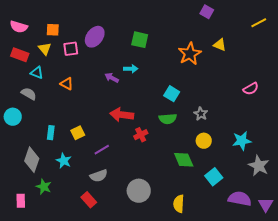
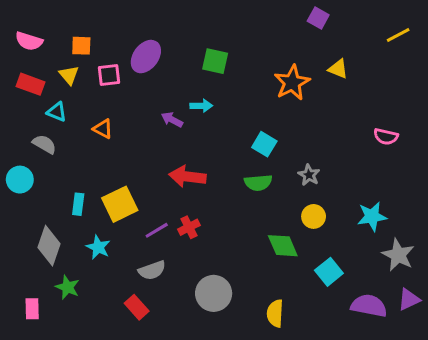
pink semicircle: (251, 89) -> (386, 136), turned 42
yellow square: (78, 133) -> (120, 204), size x1.6
red cross: (141, 135) -> (189, 227), moved
purple triangle: (266, 205) -> (409, 300), moved, turned 35

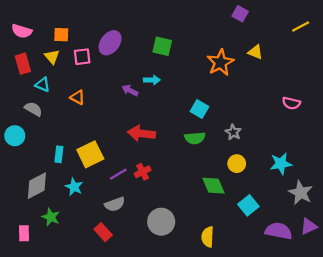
red rectangle: (31, 84) -> (23, 64), turned 54
gray diamond: (49, 246) -> (37, 186), turned 44

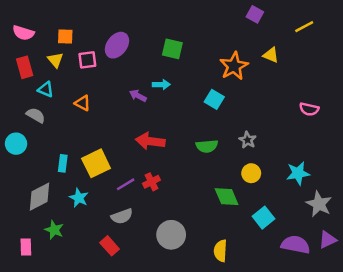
yellow line: (301, 26) -> (304, 27), moved
cyan square: (200, 109) -> (214, 99), moved

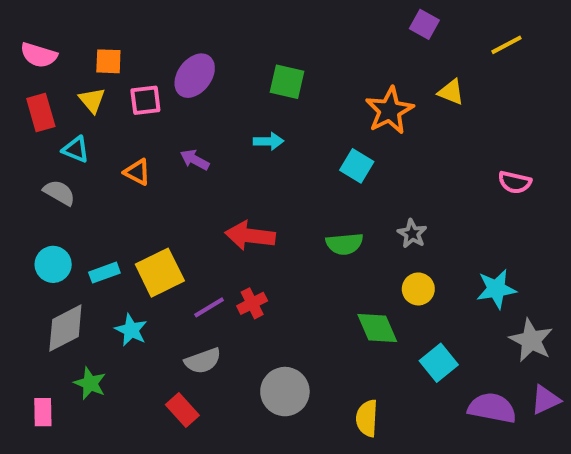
purple arrow: (138, 96) -> (195, 160), moved
cyan circle: (16, 144) -> (53, 264), moved
cyan rectangle: (63, 163) -> (104, 273), turned 63

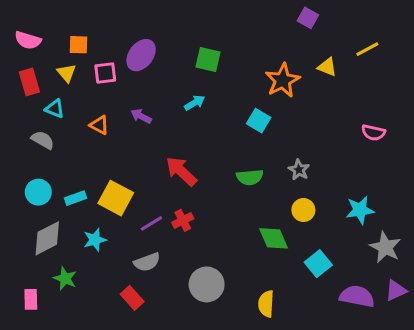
yellow line: (506, 45) -> (367, 49), moved
cyan arrow: (269, 141) -> (195, 103), turned -30
red arrow: (250, 236) -> (181, 171), turned 36
yellow square: (160, 273) -> (116, 198), turned -36
cyan star: (131, 330) -> (95, 240), turned 30

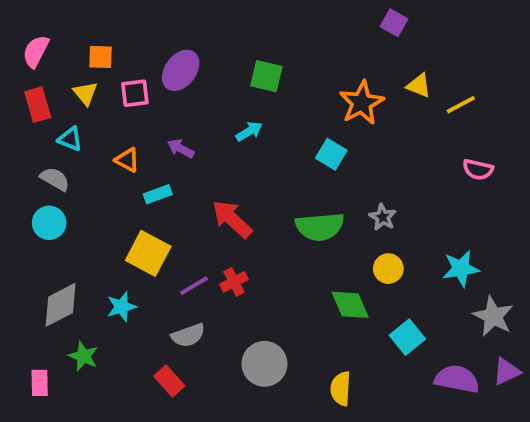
pink semicircle: (28, 40) -> (36, 51), turned 100
yellow line: (367, 49) -> (461, 105), moved
green semicircle: (250, 177) -> (320, 227), size x1.4
cyan circle: (38, 192) -> (49, 223), moved
cyan rectangle: (76, 198) -> (158, 194), moved

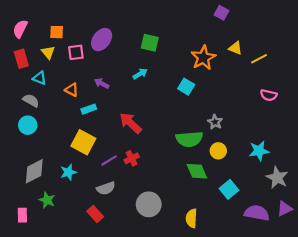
green semicircle: (320, 227) -> (189, 139), moved

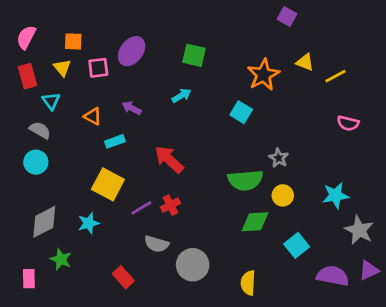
cyan triangle: (40, 78) -> (51, 101), turned 32
green diamond: (197, 171) -> (255, 222), turned -70
gray semicircle: (106, 188) -> (157, 244), moved, turned 36

